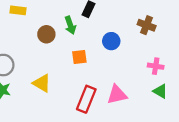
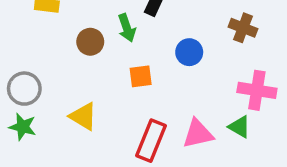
pink cross: (156, 66) -> (257, 90), size x1.5
green triangle: (160, 91) -> (240, 127), moved

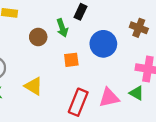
blue circle: (189, 52) -> (103, 44), size x1.5

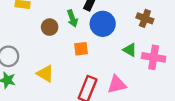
blue circle: (103, 44) -> (103, 24), moved
green triangle: (137, 93) -> (130, 50), moved

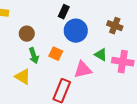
green arrow: (72, 18) -> (34, 56), moved
orange square: (81, 49) -> (56, 54), turned 32
pink triangle: (117, 84) -> (83, 70), moved

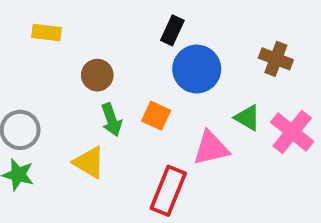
pink cross: (123, 62) -> (292, 132), turned 30

